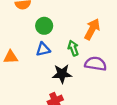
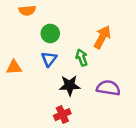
blue triangle: (43, 49) -> (49, 59), turned -40
purple semicircle: (96, 64) -> (108, 88), moved

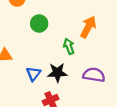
blue triangle: (49, 59) -> (33, 74), moved

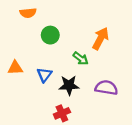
green arrow: (69, 46) -> (81, 58), turned 147
blue triangle: (33, 74) -> (44, 75), moved

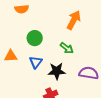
green circle: (50, 35) -> (35, 38), moved
orange arrow: (100, 39) -> (74, 20), moved

